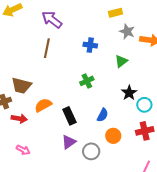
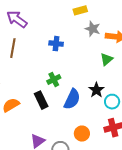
green triangle: (121, 61) -> (107, 59), moved
blue semicircle: (103, 115) -> (72, 99), moved, size x1.5
black rectangle: (69, 116) -> (41, 100), moved

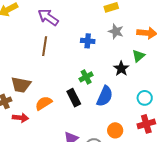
gray star: (93, 29) -> (116, 31), moved
black star: (96, 90) -> (121, 69), moved

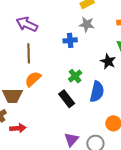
gray star: (116, 31) -> (87, 24), moved
orange semicircle: (44, 103) -> (33, 79), moved

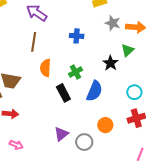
gray star: (87, 24) -> (113, 23), moved
orange semicircle: (33, 79) -> (45, 68), moved, turned -54

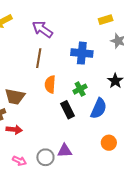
blue cross: (77, 36) -> (82, 53), size x1.5
purple triangle: (61, 134) -> (65, 151), turned 35
gray circle: (84, 142) -> (45, 157), moved

